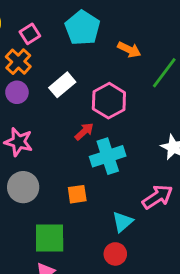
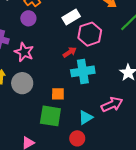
white rectangle: (62, 85) -> (71, 17), moved
green square: (50, 238) -> (50, 116), moved

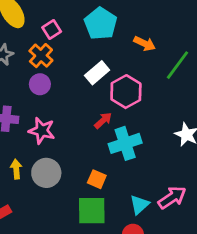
orange square: (58, 94) -> (97, 179), turned 32
pink arrow: (112, 104) -> (172, 198), moved

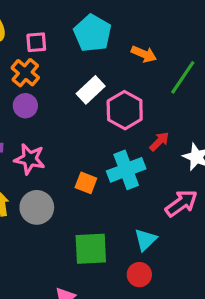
pink square: (52, 30) -> (36, 42), turned 30
red arrow: (103, 120) -> (159, 141), moved
orange square: (97, 179) -> (86, 183), moved
pink arrow: (172, 198) -> (181, 203), moved

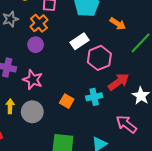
red arrow: (159, 141) -> (119, 82), size x1.5
cyan cross: (126, 170) -> (94, 97), size x0.7
pink arrow: (181, 203) -> (126, 124), turned -115

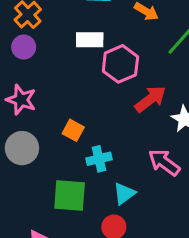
white rectangle: (79, 41) -> (90, 40), turned 36
cyan cross: (94, 97) -> (99, 159), moved

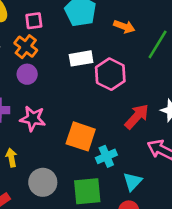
red arrow: (150, 99) -> (137, 116), moved
orange square: (73, 130) -> (81, 136), size x1.6
gray circle: (22, 148) -> (43, 182), moved

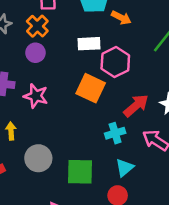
orange arrow: (124, 27) -> (121, 18), moved
orange square: (81, 136) -> (91, 88), moved
cyan cross: (106, 156) -> (115, 133), moved

